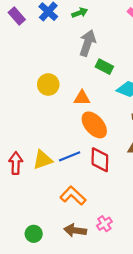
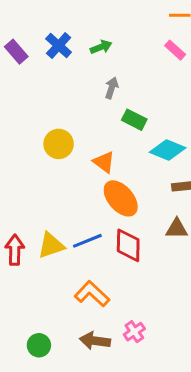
gray arrow: (88, 43) -> (112, 88), size x0.6
orange triangle: (82, 98) -> (104, 162), turned 36

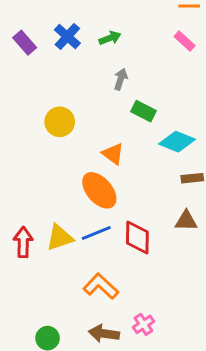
yellow circle: (59, 144) -> (60, 122), moved
orange ellipse: (121, 198) -> (99, 190), moved

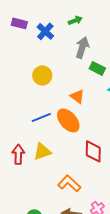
blue cross: (67, 36) -> (45, 31), moved
purple rectangle: (25, 43) -> (19, 23), turned -35
gray arrow: (121, 79) -> (82, 47), size x1.5
blue line: (96, 233) -> (41, 117), moved

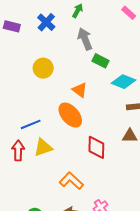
green arrow: (75, 20) -> (78, 11), turned -40
purple rectangle: (19, 23) -> (12, 26), moved
gray arrow: (82, 47) -> (85, 39), turned -40
blue line: (41, 117) -> (31, 124), moved

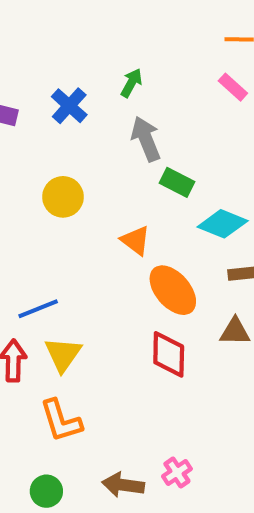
orange ellipse: (70, 115) -> (173, 290), moved
yellow triangle: (43, 147) -> (63, 354), turned -36
orange L-shape: (71, 181) -> (61, 421), moved, turned -150

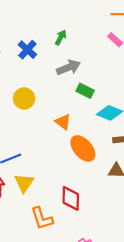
gray arrow: (146, 139) -> (68, 67), turned 90
red diamond: (169, 354) -> (71, 198), moved
orange L-shape: (61, 421) -> (42, 218), moved

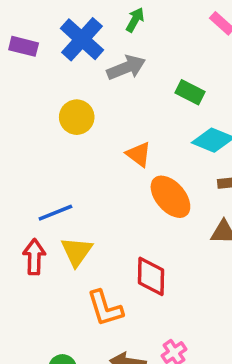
blue cross: (27, 50) -> (82, 39), size x1.4
gray arrow: (68, 67) -> (126, 68), moved
green rectangle: (85, 91) -> (190, 92), moved

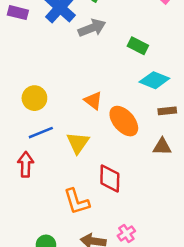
yellow circle: (77, 117) -> (34, 98), moved
orange triangle: (139, 154) -> (93, 101), moved
yellow triangle: (77, 252) -> (78, 143), moved

